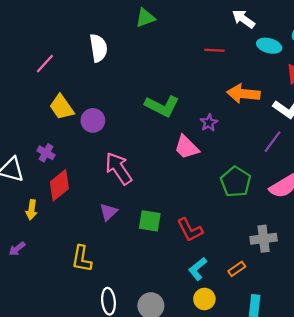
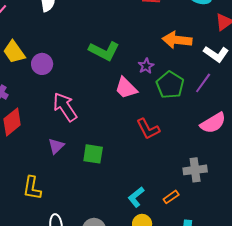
green pentagon: (236, 182) -> (170, 85), moved
red L-shape: (190, 230) -> (148, 129), moved

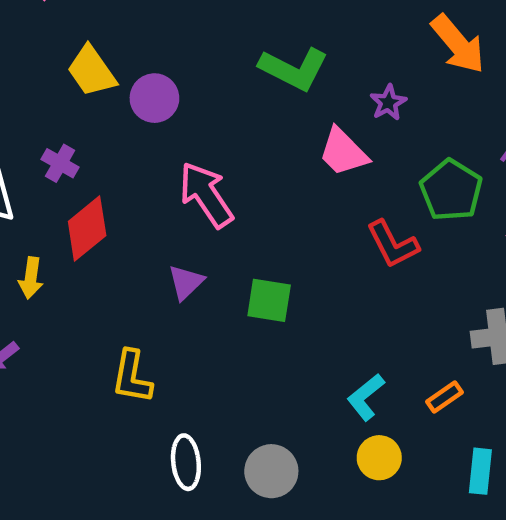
orange arrow: (177, 40) -> (458, 44), turned -136
green pentagon: (170, 85) -> (451, 190), moved

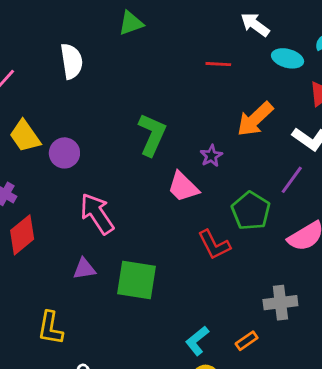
orange arrow: (458, 44) -> (255, 119), turned 87
green L-shape: (294, 69) -> (152, 135), turned -93
purple triangle: (186, 282) -> (84, 269), turned 35
green square: (269, 300) -> (136, 280), size x1.4

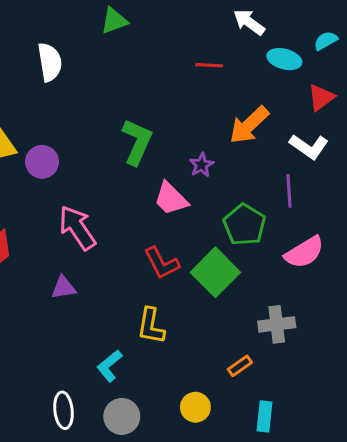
purple line: (292, 180) -> (289, 191), turned -40
red L-shape: (214, 245) -> (162, 263), moved
green square: (136, 280) -> (215, 272), moved, turned 36
yellow L-shape: (50, 328) -> (151, 326), moved
cyan L-shape: (197, 341) -> (110, 366), moved

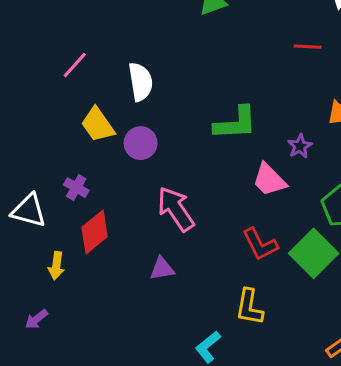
white semicircle: (50, 62) -> (141, 82), moved
green L-shape: (137, 142) -> (236, 123), turned 63

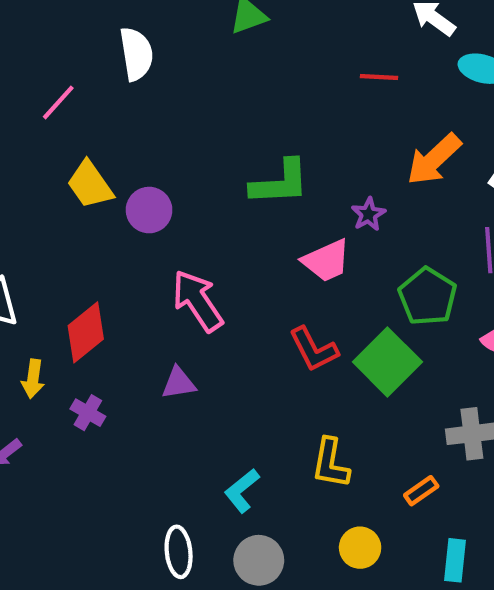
white semicircle: (141, 82) -> (136, 54), moved
pink trapezoid: (269, 180) -> (326, 261), turned -69
purple cross: (76, 188) -> (88, 413), moved
yellow L-shape: (249, 307) -> (330, 463), moved

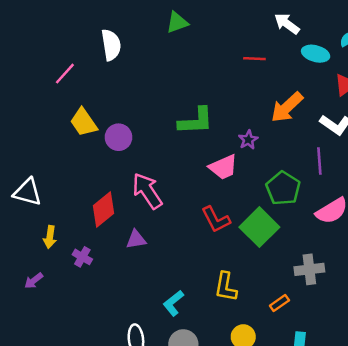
red diamond: (86, 332) -> (104, 210), moved

